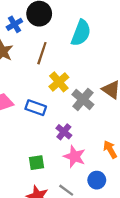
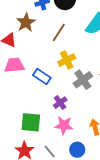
pink star: (75, 157) -> (64, 125), turned -30
green square: (36, 163) -> (31, 122), size x1.5

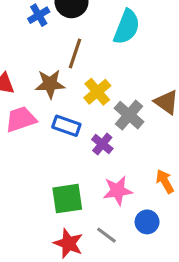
brown star: (26, 22) -> (50, 84), moved, turned -30
purple cross: (60, 103) -> (102, 144), moved

